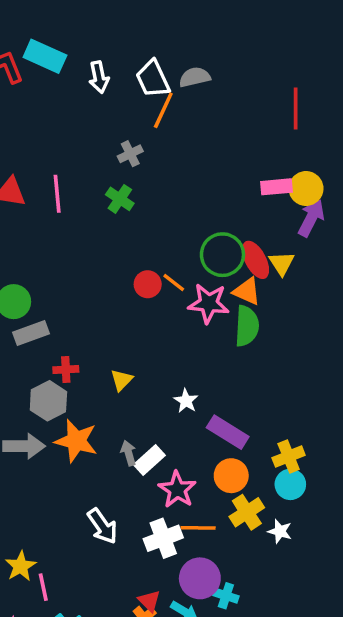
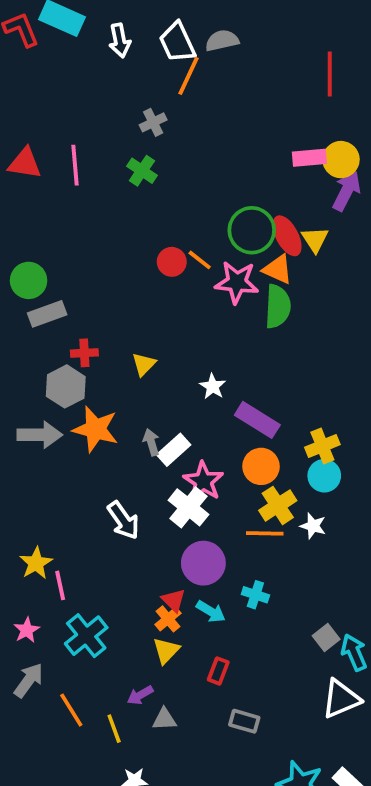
orange line: (198, 528) -> (265, 533), moved
white cross: (163, 538) -> (188, 507), moved, turned -30
purple circle: (200, 578) -> (203, 563), moved

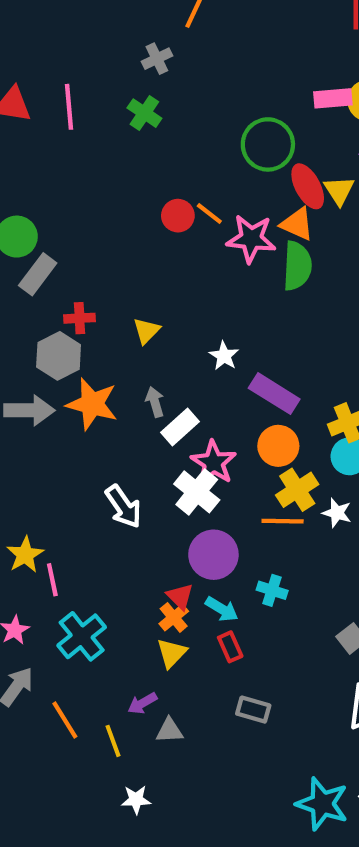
green circle: (252, 230) -> (268, 144), moved
gray rectangle: (47, 314) -> (38, 274), turned -33
gray arrow: (151, 442) -> (155, 402), moved
red rectangle: (218, 671) -> (230, 647), moved, turned -45
gray rectangle: (244, 721) -> (253, 710), moved

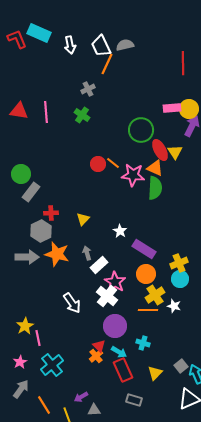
red rectangle: (230, 647) -> (123, 370), size x1.6
yellow triangle: (172, 653) -> (155, 373), moved

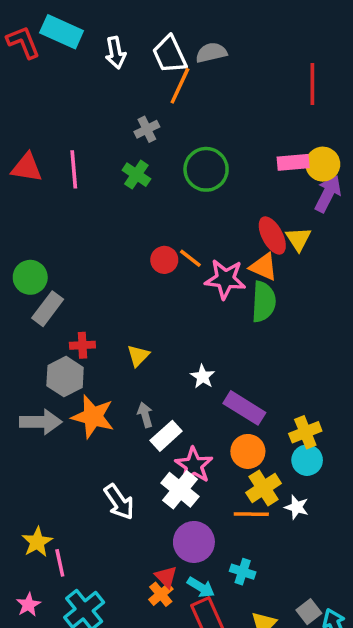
green circle: (141, 130) -> (206, 169), moved

